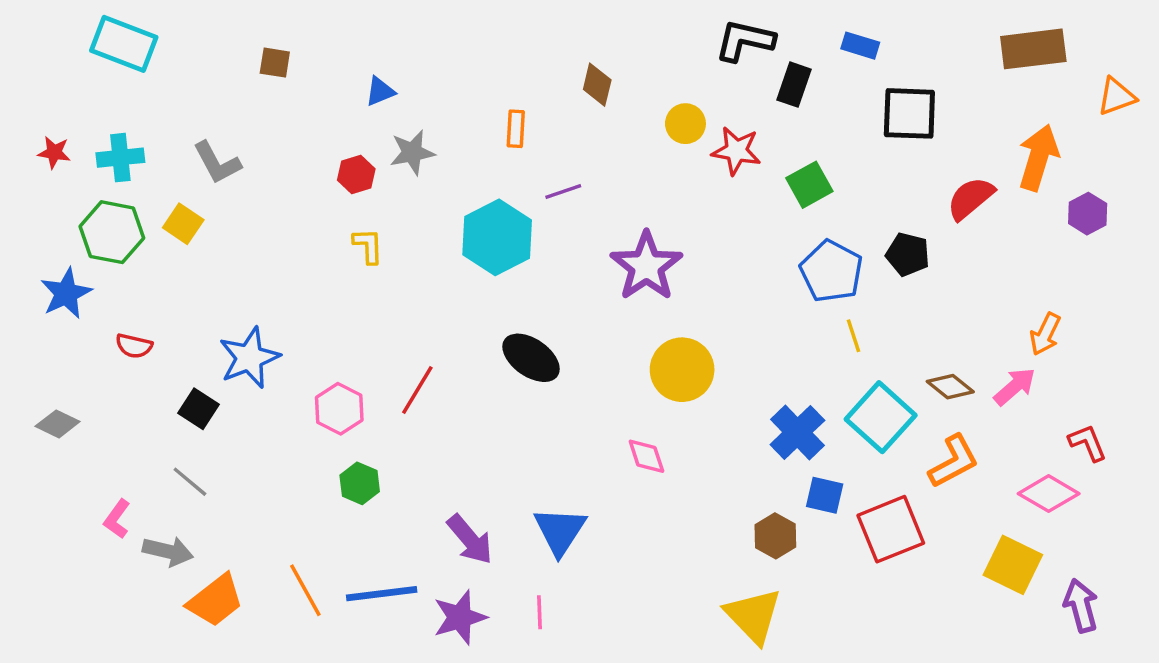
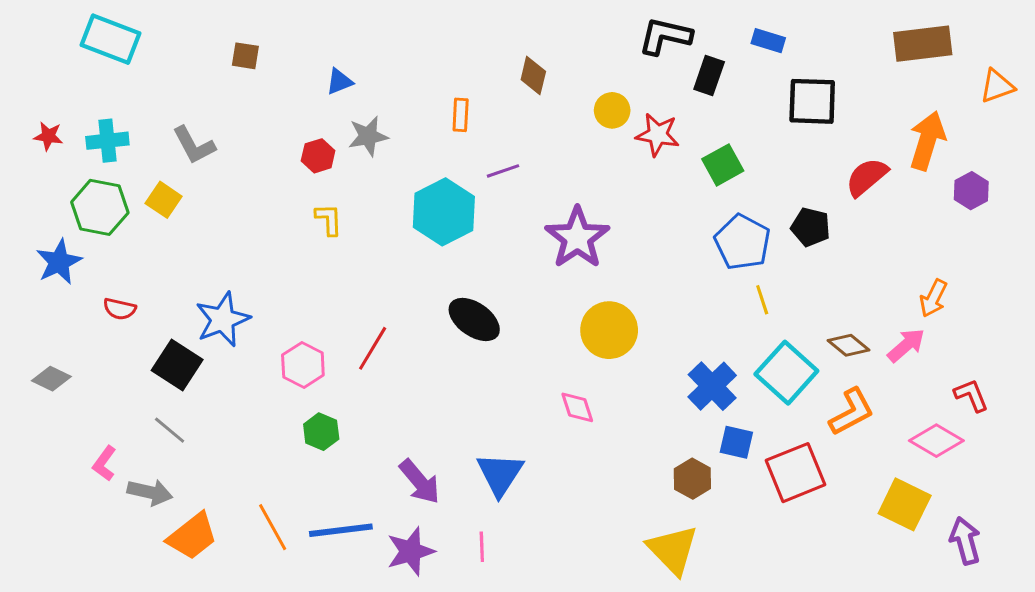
black square: (198, 409) -> (177, 365), size x1.4

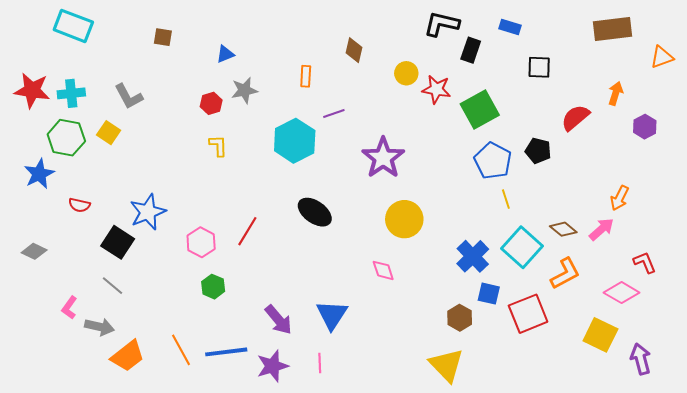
black square: (812, 101) -> (539, 67), size x0.7
red star: (48, 136) -> (32, 90), size x1.8
orange arrow: (927, 141) -> (616, 93), size x0.6
green square: (723, 165) -> (480, 109), size x1.4

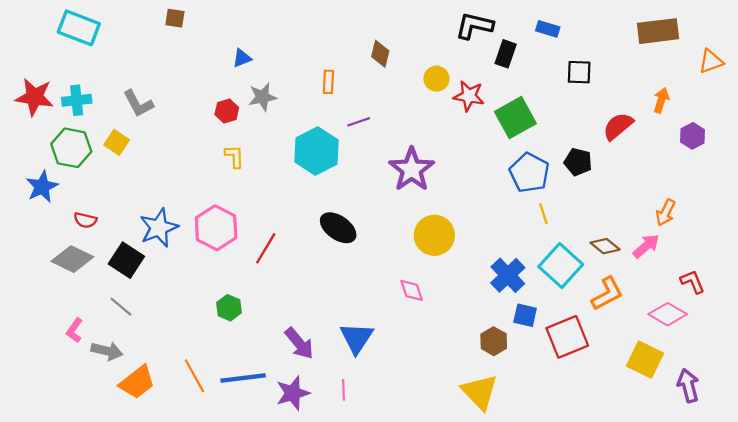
brown square: (163, 37) -> (175, 18), moved
pink hexagon: (201, 242) -> (216, 228), moved, size x1.4
gray diamond: (34, 251) -> (72, 259), moved, size x1.5

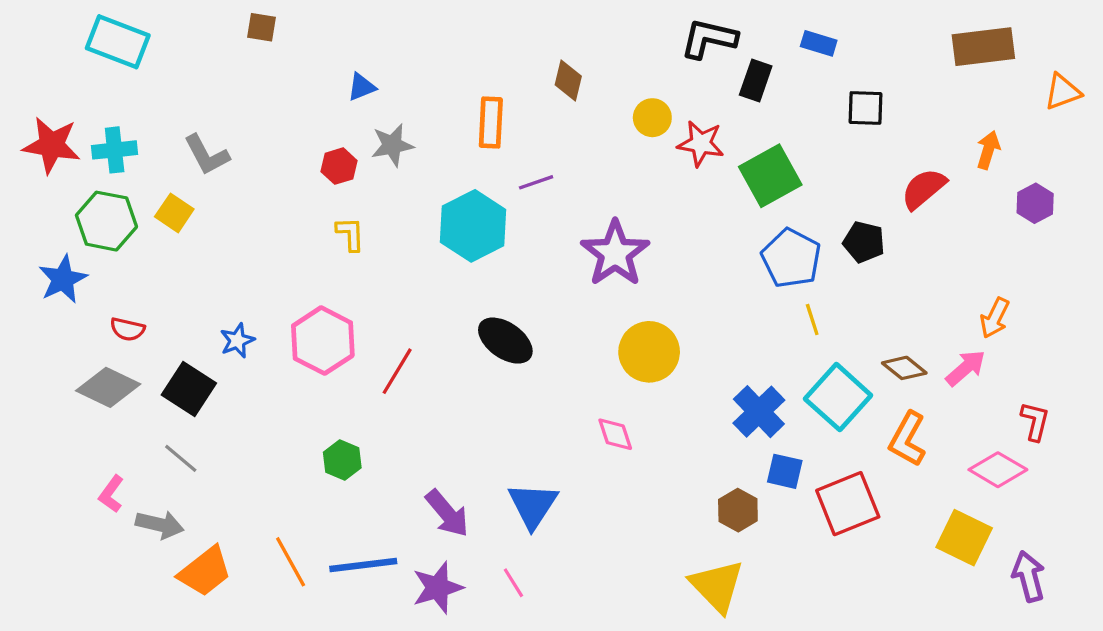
orange rectangle: (328, 82) -> (491, 123), size x1.4
blue star: (159, 228) -> (237, 341), size x0.6
red L-shape: (693, 282) -> (1035, 421), turned 36
orange L-shape: (607, 294) -> (907, 439), turned 147
pink line: (344, 390) -> (513, 583), turned -30

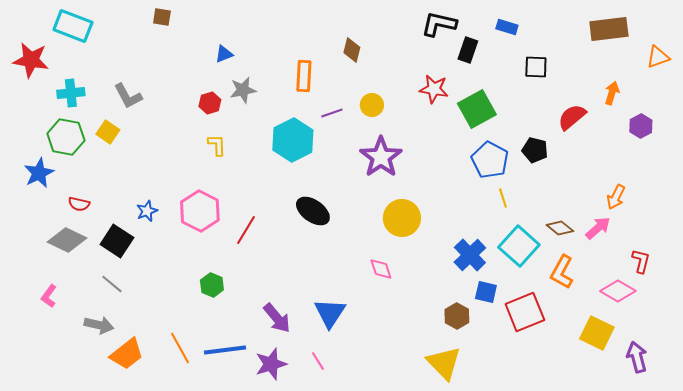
yellow circle: (652, 118) -> (372, 105), moved
red star: (52, 145) -> (31, 60), moved
pink L-shape: (111, 494) -> (49, 296), moved

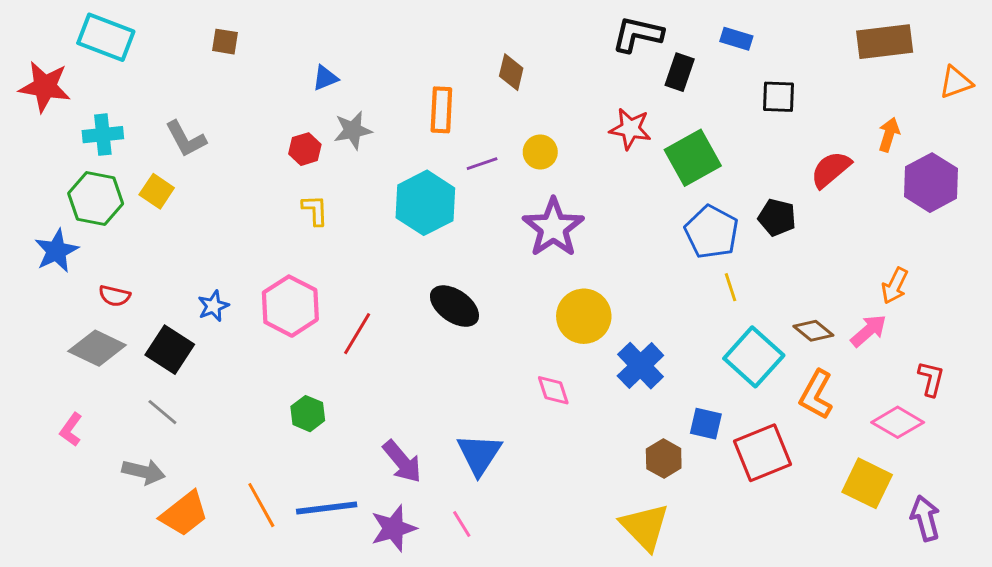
brown square: (162, 17) -> (225, 42), moved
purple hexagon: (641, 126) -> (931, 183), size x1.6
blue cross: (470, 255) -> (640, 366), moved

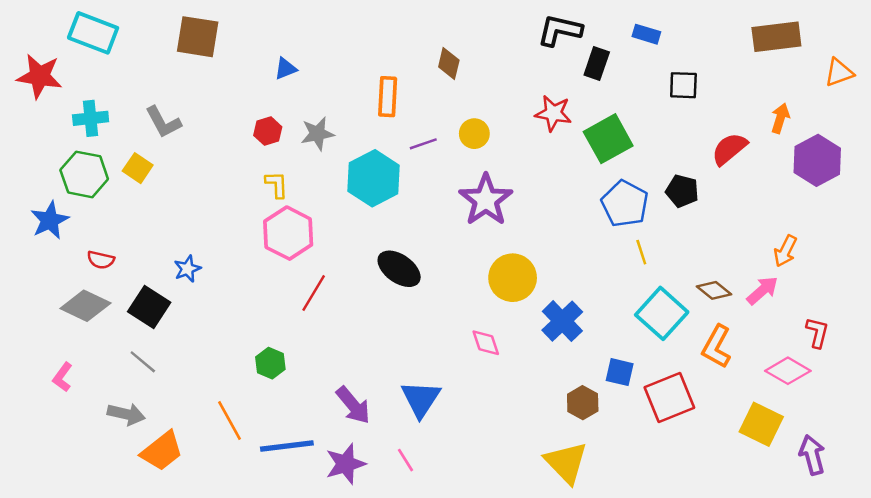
brown square: (225, 42) -> (198, 37), size x1.8
gray star: (353, 130) -> (317, 134), moved
pink hexagon: (290, 306) -> (288, 233), moved
orange line: (261, 505) -> (229, 420), moved

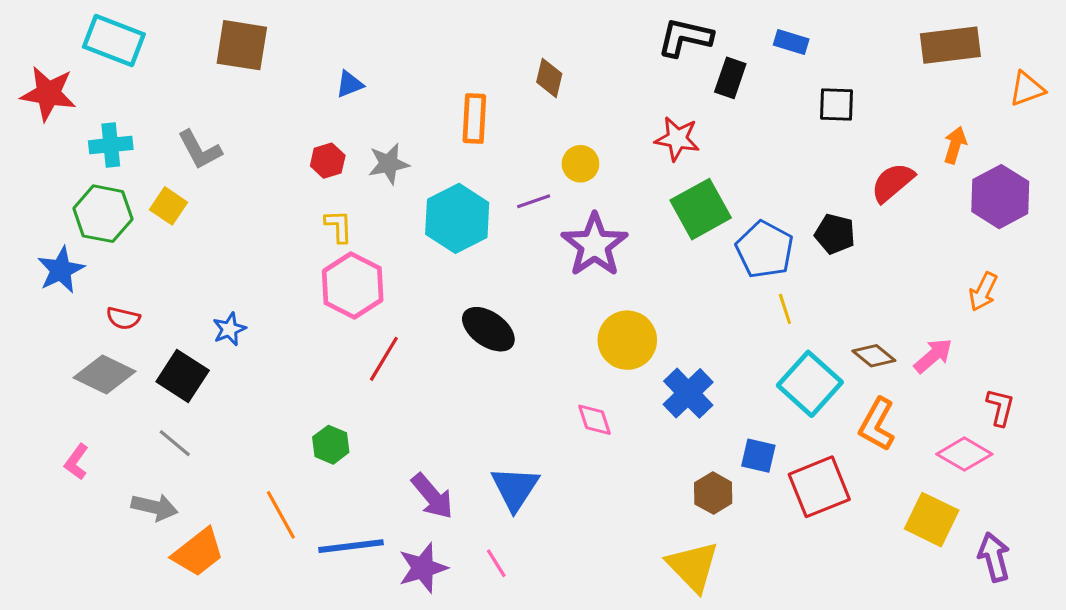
green square: (608, 139) -> (701, 209), moved
purple line: (423, 144) -> (534, 201), moved
orange arrow: (785, 251) -> (983, 292), moved

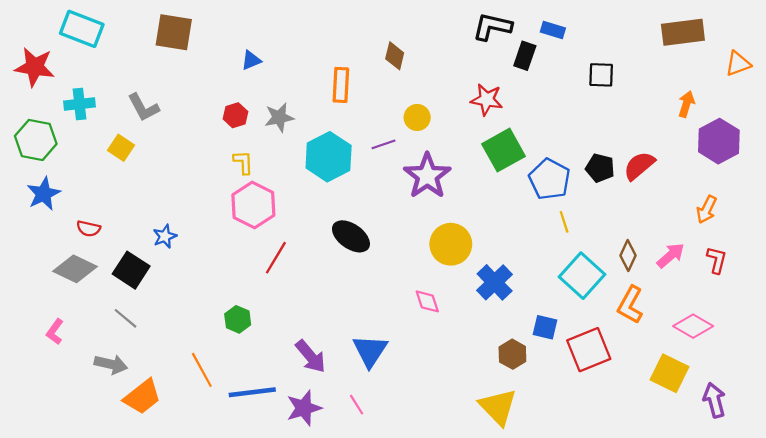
blue rectangle: (791, 42) -> (553, 30), moved
red semicircle: (893, 182) -> (639, 166), moved
green hexagon: (103, 214) -> (36, 140), moved
brown diamond: (874, 356) -> (628, 255), turned 76
red L-shape: (1000, 407) -> (717, 260), moved

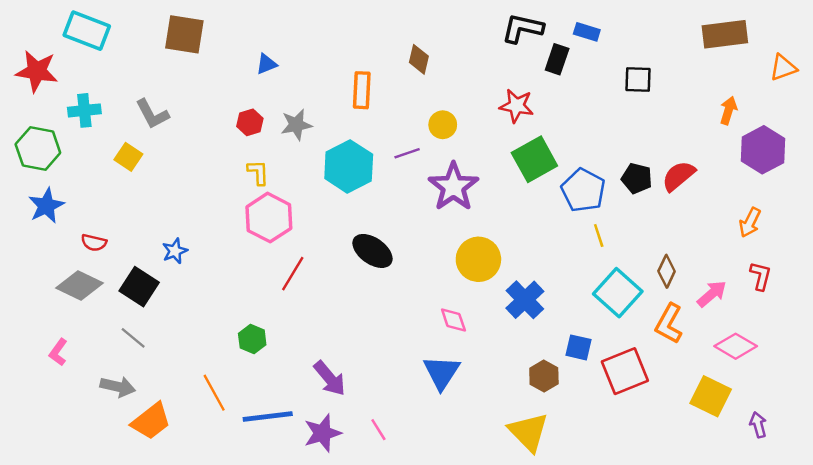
pink arrow: (671, 255) -> (712, 294), moved
blue triangle: (370, 351) -> (442, 372), moved
purple arrow: (714, 400) -> (758, 425), size x0.7

